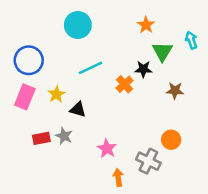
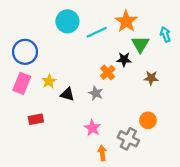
orange star: (146, 25) -> (126, 21), size x1.5
cyan line: (90, 68) -> (97, 32), moved
gray star: (64, 136) -> (96, 93), moved

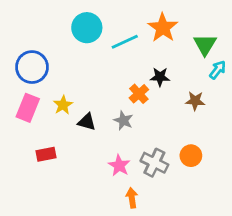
cyan arrow: (165, 34) -> (218, 70), moved, turned 56
green triangle: (140, 44) -> (205, 45), moved
gray cross: (128, 139) -> (154, 163), moved

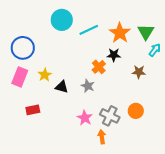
orange star: (163, 28) -> (120, 33), moved
orange arrow: (132, 198) -> (102, 137), moved

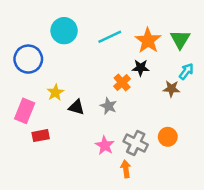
cyan circle: (62, 20) -> (64, 31), moved
cyan arrow: (155, 50) -> (186, 71), moved
pink rectangle: (20, 77) -> (25, 111), moved

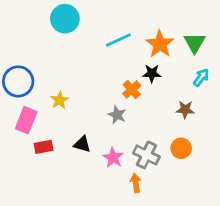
cyan circle: (64, 31) -> (65, 19), moved
blue circle: (28, 59) -> (18, 81), moved
brown star: (171, 89) -> (185, 110), moved
black triangle: (76, 107) -> (82, 144), moved

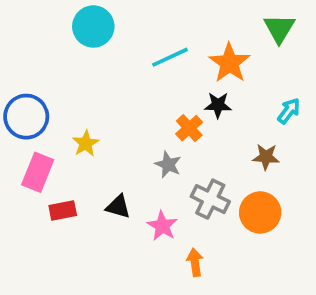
green triangle: (195, 43) -> (279, 28), moved
orange circle: (181, 148) -> (260, 212), size x1.4
gray cross: (146, 155) -> (210, 199), moved

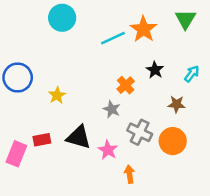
orange star: (229, 63) -> (143, 29), moved
black star: (218, 105) -> (155, 70), moved, turned 30
pink rectangle: (38, 172) -> (16, 154), moved
black triangle: (118, 207) -> (79, 137), size x1.5

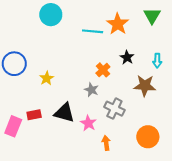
cyan line: (113, 38) -> (93, 31), turned 30
cyan arrow: (192, 74) -> (157, 61), turned 144
brown star: (177, 104) -> (145, 86), size x1.5
orange circle: (173, 141) -> (148, 137), moved

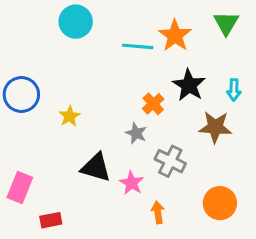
black star: (127, 57) -> (189, 85), size x1.5
red rectangle: (34, 115) -> (51, 220), moved

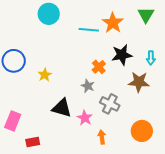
black star: (189, 85) -> (122, 55), turned 30

